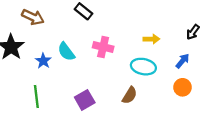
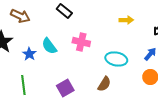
yellow arrow: (151, 39) -> (126, 20), moved

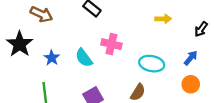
cyan semicircle: (49, 46) -> (84, 58), moved

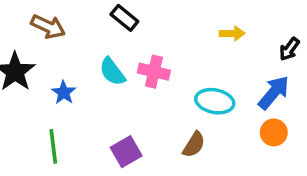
cyan semicircle: (84, 58) -> (112, 72), moved
blue arrow: (191, 58) -> (274, 93), size x1.5

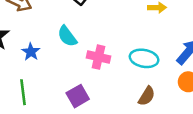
pink cross: (154, 72) -> (98, 57), moved
brown semicircle: (194, 145) -> (147, 96), moved

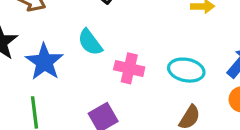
blue star: (31, 52) -> (44, 62), size x1.6

